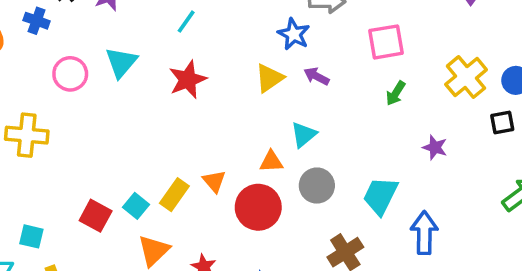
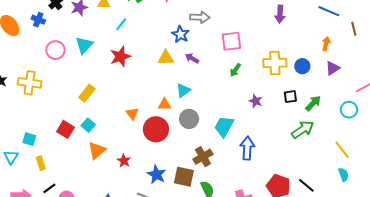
yellow cross: (466, 77) -> (275, 63), turned 35
yellow triangle: (269, 78) -> (166, 58), turned 30
black square: (502, 123) -> (290, 97), moved
yellow rectangle: (174, 195) -> (87, 93), moved

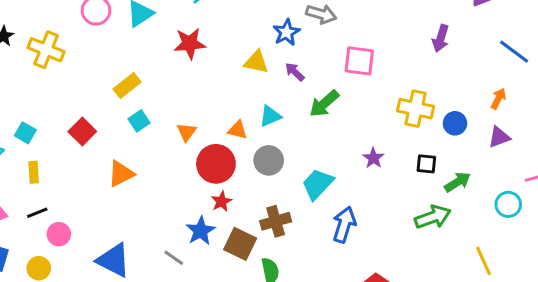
green arrow: (235, 70) -> (324, 104), moved, size x1.5
cyan square: (88, 125) -> (139, 121), moved
red star: (124, 161) -> (222, 201), moved

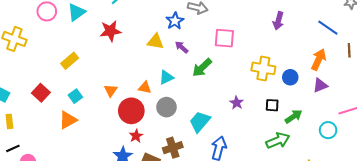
orange arrow: (498, 99) -> (319, 60), size x1.5
cyan square: (139, 121) -> (75, 96), moved

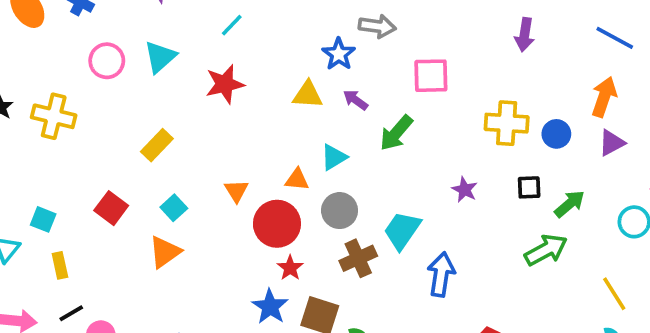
brown cross: (173, 148) -> (358, 258), moved

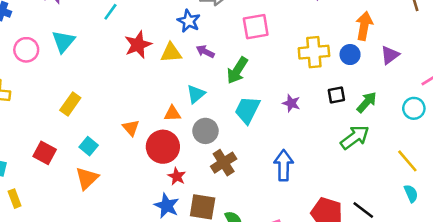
red star: (225, 84) -> (138, 45), moved
orange arrow: (604, 97) -> (364, 26), moved
cyan trapezoid: (402, 230) -> (247, 110), moved

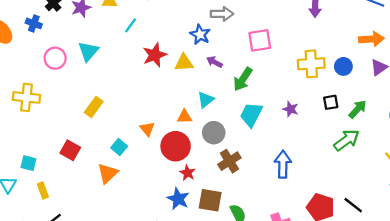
orange arrow: (364, 26) -> (371, 39), moved, turned 75
cyan square: (89, 146) -> (119, 147), moved

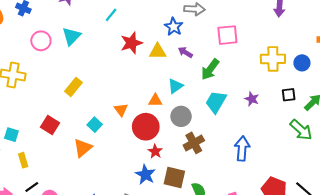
green arrow: (347, 140) -> (301, 130), turned 75

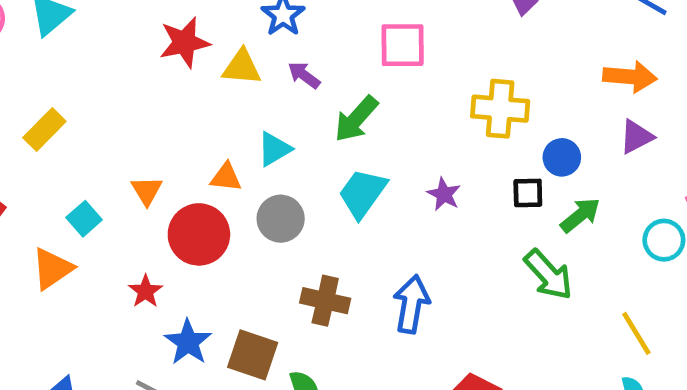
blue circle: (302, 63) -> (562, 157), moved
brown cross: (194, 143) -> (325, 301), moved, turned 36
red star: (155, 151) -> (145, 291), moved

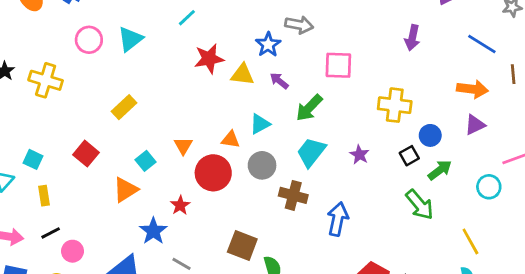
black square: (528, 193) -> (409, 156), turned -30
brown cross: (325, 301) -> (293, 195), moved
blue star: (188, 342) -> (153, 231), moved

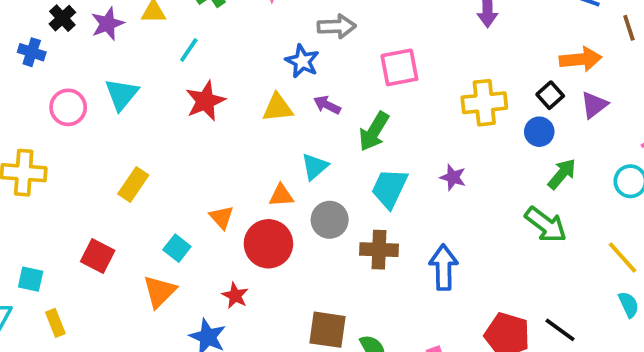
red star: (209, 59) -> (205, 101), moved
black square: (409, 156) -> (550, 95), moved

